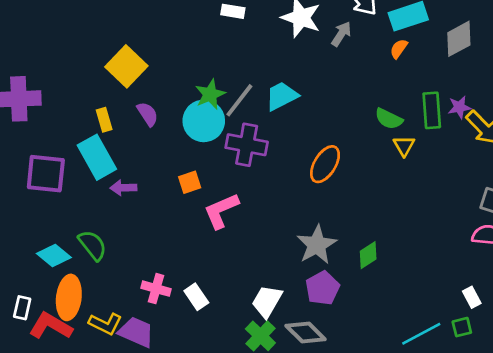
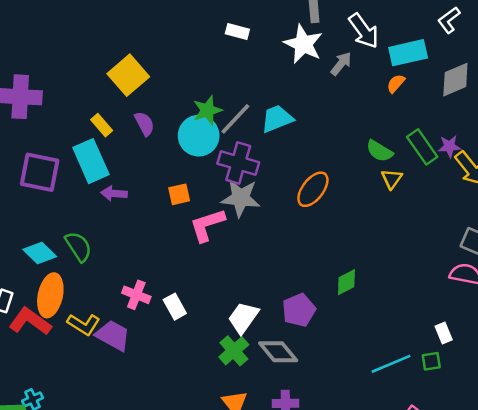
green rectangle: (432, 110) -> (422, 147), turned -36
yellow rectangle: (104, 120) -> (102, 125), turned -30
gray star: (317, 245) -> (241, 198), moved, turned 30

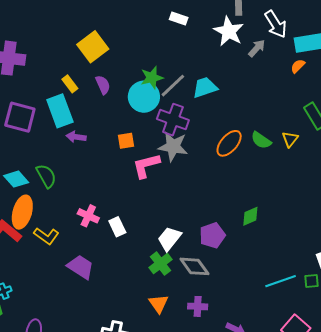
green semicircle: (379, 151) -> (261, 140), moved
purple trapezoid: (113, 335) -> (80, 267), moved

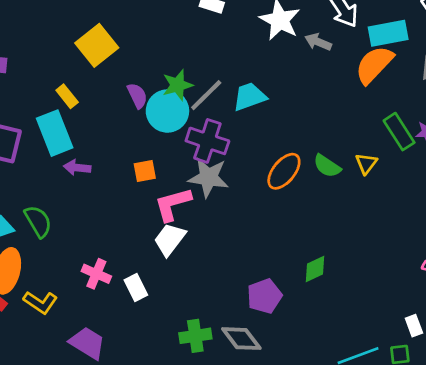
gray arrow: (257, 48) -> (318, 42), turned -108
orange semicircle: (298, 66) -> (374, 65), size x2.0
purple semicircle: (103, 85) -> (137, 96), moved
white trapezoid: (169, 239) -> (170, 239), moved
green cross: (160, 264) -> (195, 336), turned 30

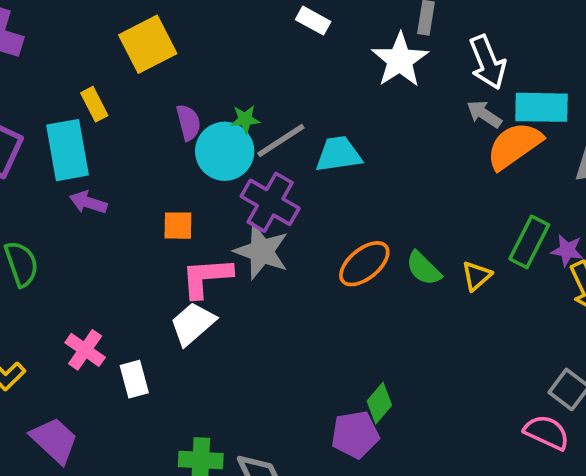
gray arrow: (318, 42) -> (484, 114), moved
green star: (178, 85) -> (245, 119), size x0.7
green rectangle: (399, 132) -> (529, 242), turned 48
green diamond: (315, 269) -> (379, 403), turned -36
purple pentagon: (264, 296) -> (355, 435), moved

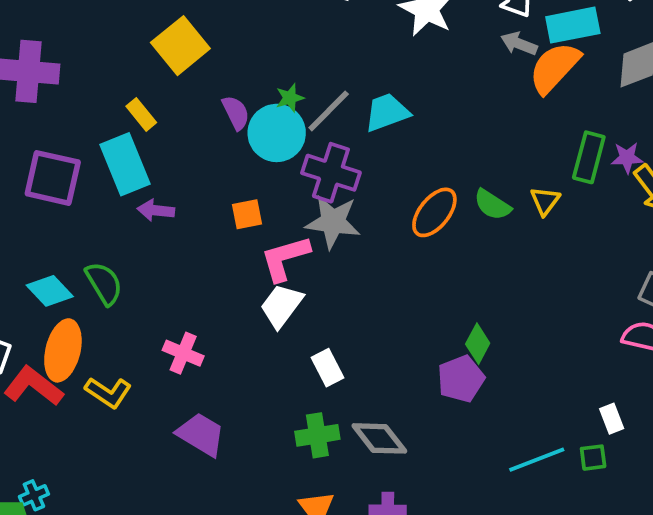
white rectangle: (134, 379) -> (328, 368), moved
purple trapezoid: (54, 440) -> (201, 434), moved

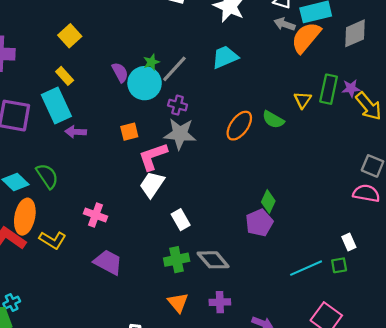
yellow square: (180, 46) -> (70, 36), moved, size x0.7
cyan trapezoid: (387, 112) -> (225, 57), moved
purple cross: (331, 173) -> (178, 105), size x0.6
yellow triangle: (545, 201) -> (303, 100), moved

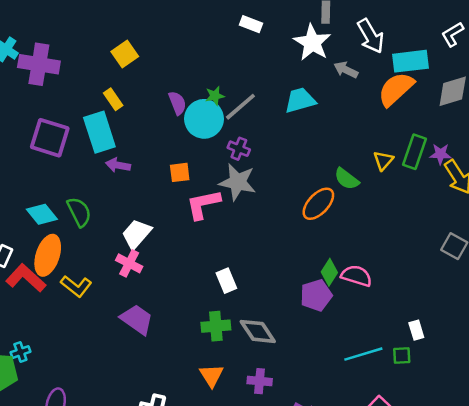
gray arrow: (284, 24) -> (346, 70), moved
orange ellipse: (239, 126) -> (318, 204), moved
white trapezoid: (152, 184) -> (136, 234), moved
pink semicircle: (366, 193) -> (356, 276), moved

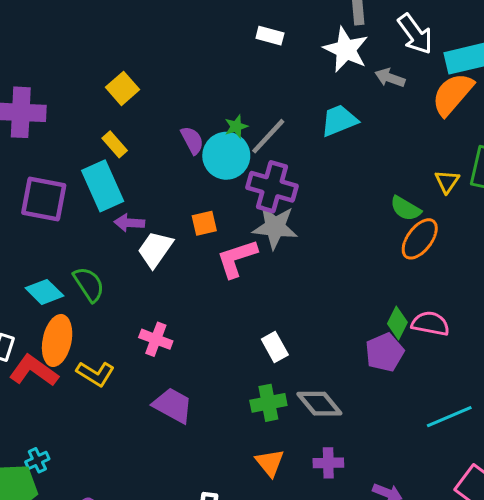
purple cross: (239, 149) -> (272, 187), size x1.8
orange ellipse: (318, 204) -> (420, 239), moved
white trapezoid: (136, 234) -> (155, 249), moved

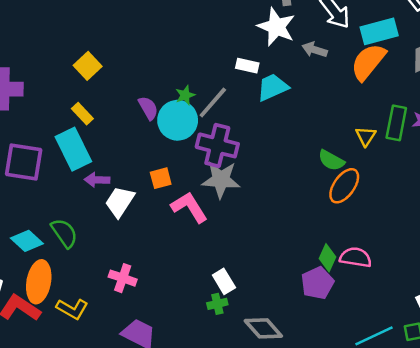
white rectangle: (270, 36) -> (247, 66), moved
pink L-shape: (237, 258) -> (189, 207), turned 78
green cross: (268, 403) -> (217, 304), moved, size x0.7

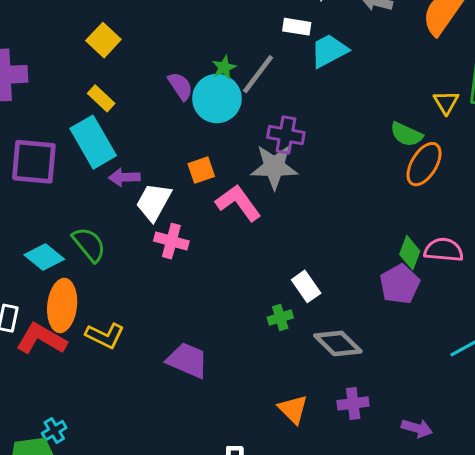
purple cross: (217, 145) -> (286, 135), moved, size x0.7
pink cross: (123, 278) -> (171, 241), moved
white rectangle: (224, 281) -> (306, 286), moved

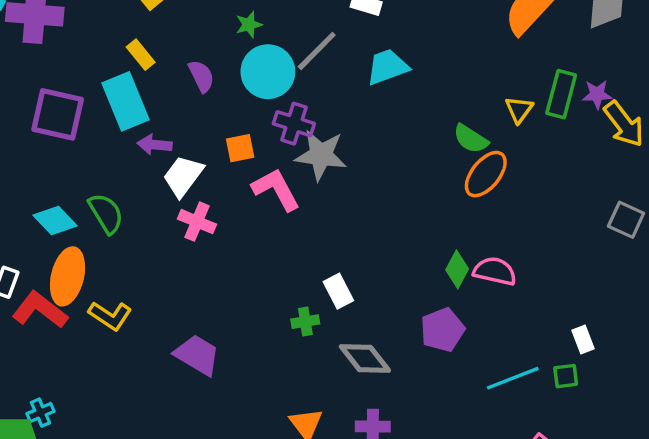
cyan trapezoid: (329, 51) -> (387, 67), moved
green star: (224, 68) -> (249, 25), moved
purple semicircle: (180, 86) -> (201, 76), moved
purple cross: (286, 135) -> (294, 124), moved
purple pentagon: (400, 284) -> (442, 330), moved

